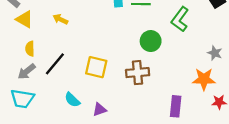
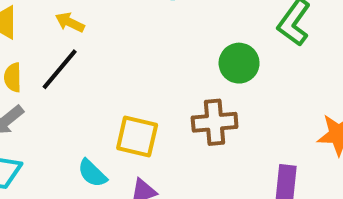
black line: (55, 64) -> (60, 69), moved
yellow square: (96, 67) -> (137, 136), moved

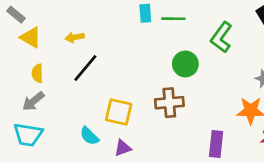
yellow arrow: (70, 22) -> (75, 37), turned -36
black line: (60, 69) -> (85, 68), moved

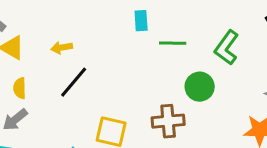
green line: (173, 19) -> (173, 43), moved
green circle: (185, 64) -> (200, 87), moved

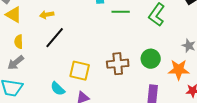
green circle: (200, 87) -> (151, 59), moved

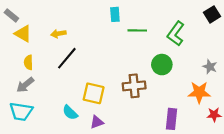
green circle: (151, 59) -> (162, 65), moved

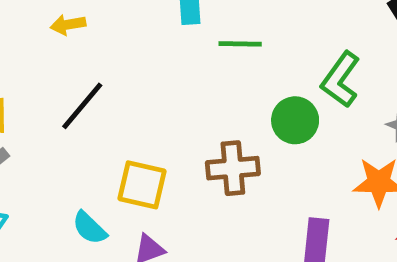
yellow arrow: (58, 34) -> (68, 25), moved
green L-shape: (176, 34) -> (341, 80), moved

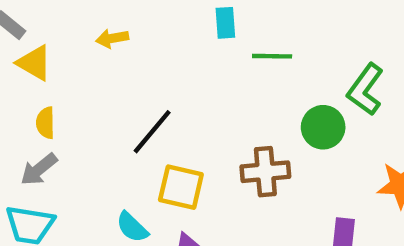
black line: (82, 106) -> (152, 132), moved

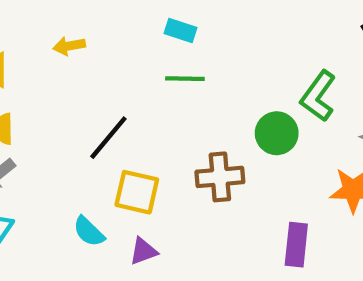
cyan rectangle: (225, 23) -> (181, 31), turned -68
green line: (272, 56) -> (185, 79), moved

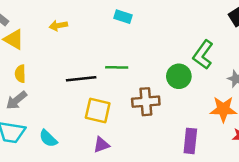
green line: (185, 79) -> (117, 67), moved
black line: (108, 138) -> (81, 79), turned 44
cyan semicircle: (89, 232) -> (48, 138), moved

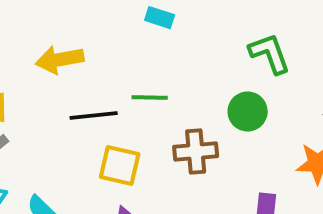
yellow arrow: (58, 25) -> (60, 60), moved, size x1.6
green L-shape: (203, 55) -> (270, 54), moved, turned 124

